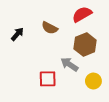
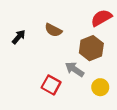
red semicircle: (82, 14) -> (101, 18), moved
red square: (48, 79) -> (51, 85), turned 30

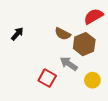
brown semicircle: (53, 30) -> (63, 34), moved

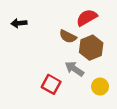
red semicircle: (93, 16) -> (87, 18), moved
black arrow: (17, 34) -> (19, 23), moved, turned -136

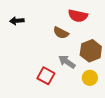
red semicircle: (87, 18) -> (78, 16), turned -138
brown hexagon: (91, 48) -> (91, 51), moved

